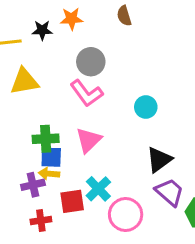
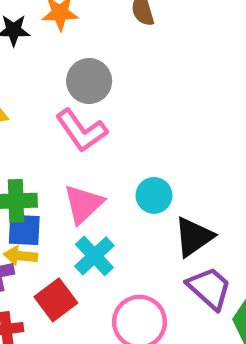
cyan circle: (146, 107) -> (154, 195), moved
cyan cross: (98, 189) -> (94, 256), moved
red square: (72, 201) -> (56, 300), turned -30

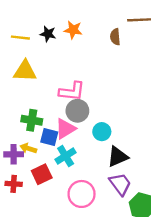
gray circle: (89, 81) -> (77, 111), moved
pink L-shape: (81, 130) -> (72, 91), turned -60
blue square: (24, 230) -> (49, 137), moved

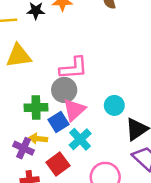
gray circle: (77, 111) -> (64, 90), moved
blue square: (49, 137) -> (59, 122), turned -36
purple cross: (14, 154) -> (23, 148), turned 36

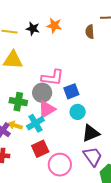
blue square: (59, 122) -> (71, 91), moved
cyan cross: (80, 139) -> (35, 123), moved
red square: (58, 164) -> (40, 149), moved

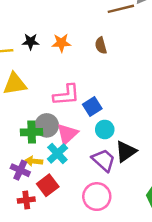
orange star: (54, 26) -> (61, 43), moved
brown semicircle: (90, 32) -> (101, 45), moved
gray circle: (42, 93) -> (47, 125), moved
red square: (40, 149) -> (48, 185), moved
purple trapezoid: (93, 156) -> (103, 160), moved

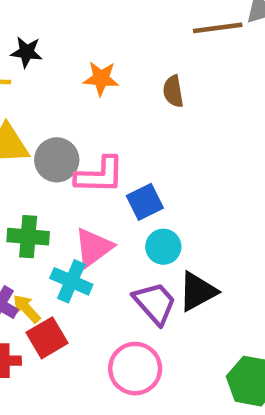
black star: (31, 42) -> (27, 52), moved
gray circle: (47, 125) -> (57, 160), moved
cyan cross: (57, 153) -> (71, 281), turned -30
yellow arrow: (34, 161) -> (27, 309), moved, turned 35

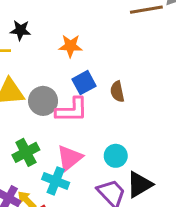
brown semicircle: (173, 91) -> (117, 92), moved
blue square: (145, 202) -> (84, 83), moved
green cross: (28, 237) -> (26, 152), turned -30

